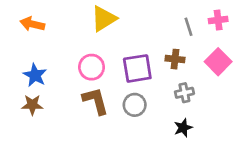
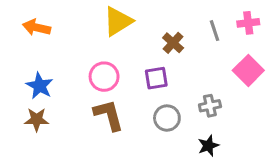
brown cross: (175, 59) -> (173, 43), moved, turned 36
purple square: (137, 68) -> (156, 78), size x0.7
gray circle: (135, 105) -> (167, 118), moved

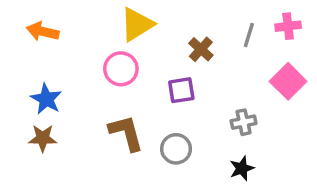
gray line: (215, 31) -> (249, 35), turned 35
pink circle: (104, 77) -> (121, 69), moved
gray circle: (167, 118) -> (176, 149), moved

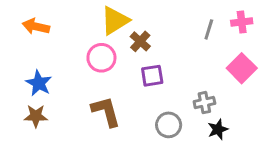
brown cross: (201, 49) -> (140, 41), moved
gray circle: (176, 149) -> (169, 125), moved
black star: (242, 168) -> (218, 129), moved

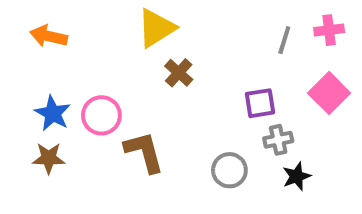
brown cross: (140, 41) -> (179, 73), moved
pink circle: (101, 58) -> (101, 115), moved
purple square: (152, 76) -> (260, 103), moved

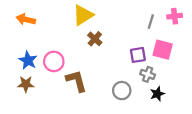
pink square: (329, 93) -> (163, 50), moved, turned -30
gray cross: (278, 140) -> (148, 74), turned 32

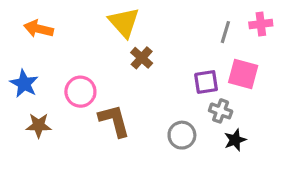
yellow triangle: (83, 15) -> (124, 22), turned -40
blue star: (28, 60) -> (24, 84), moved

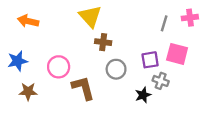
brown cross: (142, 58) -> (103, 42), turned -35
blue star: (24, 84) -> (18, 61), turned 30
gray circle: (182, 135) -> (116, 69), moved
black star: (235, 140) -> (143, 95), moved

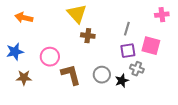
gray line: (164, 23) -> (127, 29), moved
gray circle: (116, 69) -> (102, 75), moved

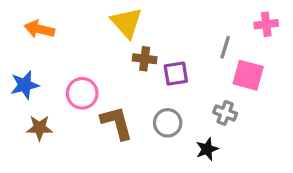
gray line: (127, 29) -> (225, 47), moved
purple square: (128, 51) -> (176, 74), moved
black star: (122, 81) -> (207, 149), moved

